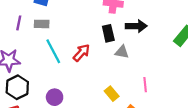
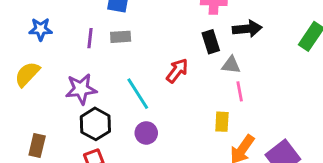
cyan line: (53, 51) -> (138, 94), moved
pink line: (145, 85) -> (240, 91), moved
yellow rectangle: (112, 94) -> (222, 122), turned 48

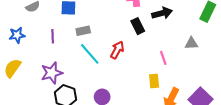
gray rectangle: (121, 37) -> (83, 31), moved
gray triangle: (231, 65) -> (191, 43), moved
cyan line: (138, 94) -> (90, 54), moved

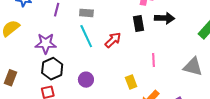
gray triangle: (191, 43) -> (193, 67), moved, size x1.5
yellow rectangle: (154, 81) -> (131, 82), moved, turned -32

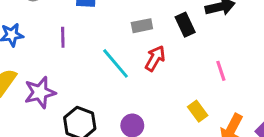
gray rectangle: (86, 13) -> (142, 26), moved
purple star: (46, 43) -> (40, 92), moved

